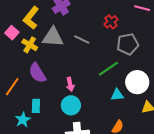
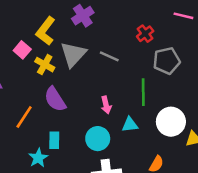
gray triangle: (53, 37) -> (73, 54), turned -50
green line: (108, 69) -> (143, 92), turned -55
white circle: (137, 82) -> (171, 122), moved
pink arrow: (70, 84) -> (106, 105), moved
cyan triangle: (117, 95) -> (130, 125), moved

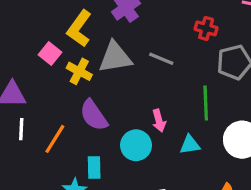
red cross: (145, 34) -> (206, 28), turned -35
gray triangle: (73, 54) -> (115, 57), turned 40
cyan circle: (98, 139) -> (136, 145), moved

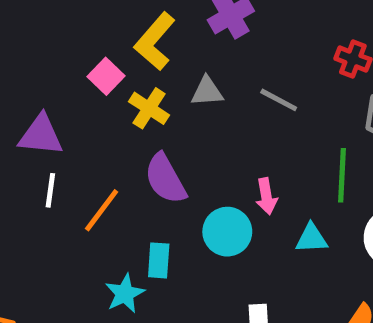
gray triangle: (115, 57) -> (207, 91), size x0.6

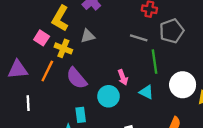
gray line: (279, 100) -> (139, 38), moved
white line: (50, 190) -> (28, 103), moved
orange line: (102, 210) -> (47, 71), moved
cyan triangle: (311, 238) -> (146, 92), turned 40

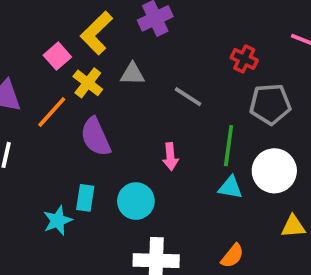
gray line: (139, 38) -> (188, 97), moved
white circle: (183, 85) -> (274, 171), moved
cyan triangle: (146, 92) -> (230, 188), moved, turned -32
cyan circle: (109, 96) -> (136, 201), moved

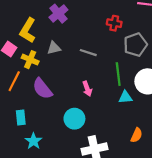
cyan rectangle: (85, 198) -> (21, 118), moved

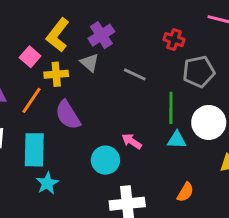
purple cross: (58, 14) -> (101, 35), moved
gray triangle: (54, 48) -> (90, 63), turned 48
yellow cross: (30, 60) -> (56, 74), turned -35
pink arrow: (87, 89) -> (132, 141), moved, turned 136
cyan rectangle: (21, 118) -> (34, 150), size x1.6

